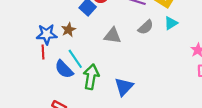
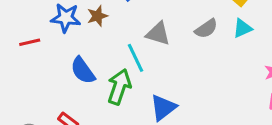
red line: (43, 52) -> (30, 42), moved, turned 72
cyan line: (75, 59) -> (136, 58), moved

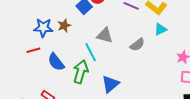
gray semicircle: (206, 29) -> (137, 45), moved
red line: (30, 42) -> (33, 50), moved

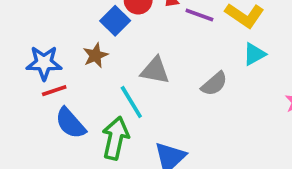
brown star: (64, 26) -> (95, 55), moved
red line: (33, 50) -> (54, 91), moved

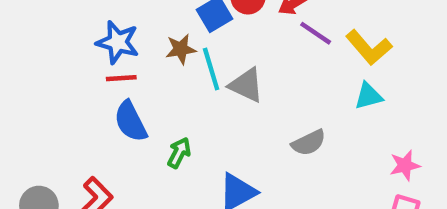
gray semicircle: (214, 84) -> (309, 143), moved
cyan line: (131, 102) -> (211, 69), moved
green arrow: (115, 138) -> (179, 153), size x0.6

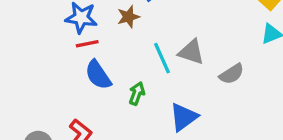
cyan line: (211, 69) -> (162, 58), moved
gray triangle: (246, 85) -> (191, 52), moved

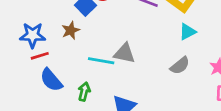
cyan line: (162, 58) -> (101, 61), turned -50
gray semicircle: (232, 74) -> (180, 66), moved

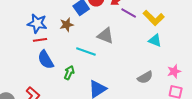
cyan triangle: (187, 32) -> (155, 40), turned 40
gray triangle: (124, 53) -> (105, 36), moved
gray semicircle: (180, 66) -> (145, 77), moved

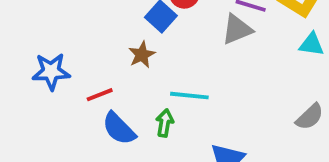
blue star: (37, 23) -> (51, 71), moved
gray triangle: (105, 36) -> (237, 29), moved, turned -30
green arrow: (69, 73) -> (165, 123), moved

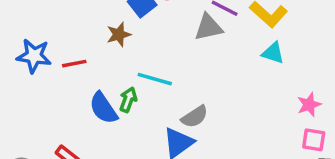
blue star: (51, 71) -> (34, 56), moved
gray semicircle: (310, 117) -> (195, 117), moved
blue semicircle: (119, 129) -> (103, 108), moved

